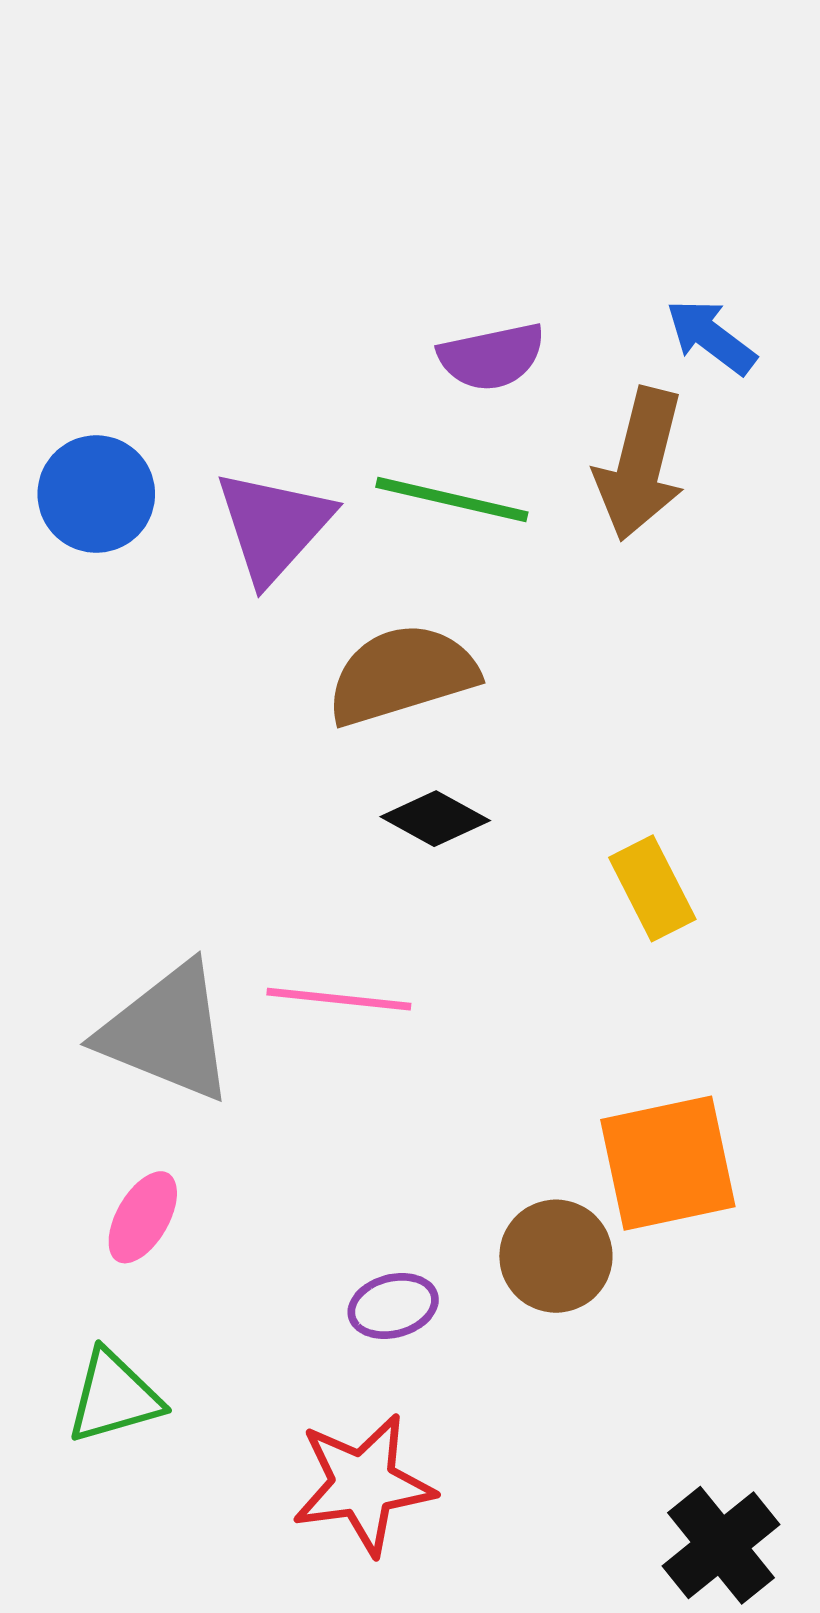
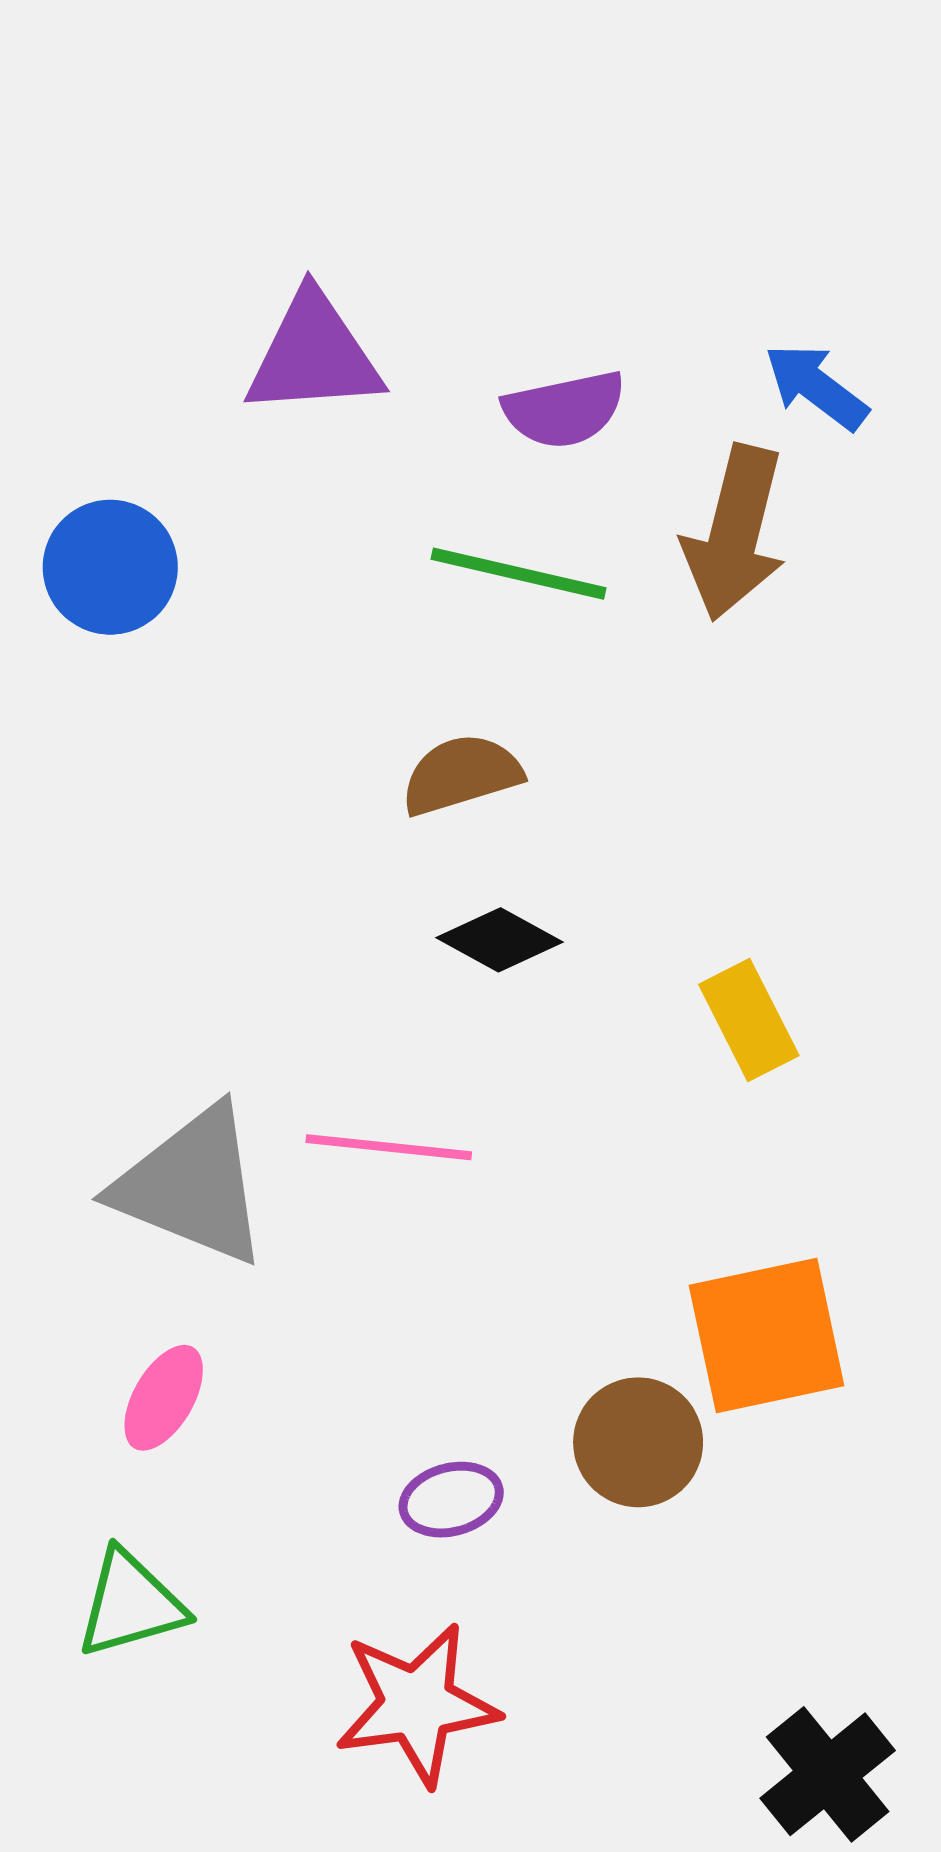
purple triangle: (273, 526) -> (314, 355), moved, turned 44
brown semicircle: (402, 675) -> (461, 775), size x0.7

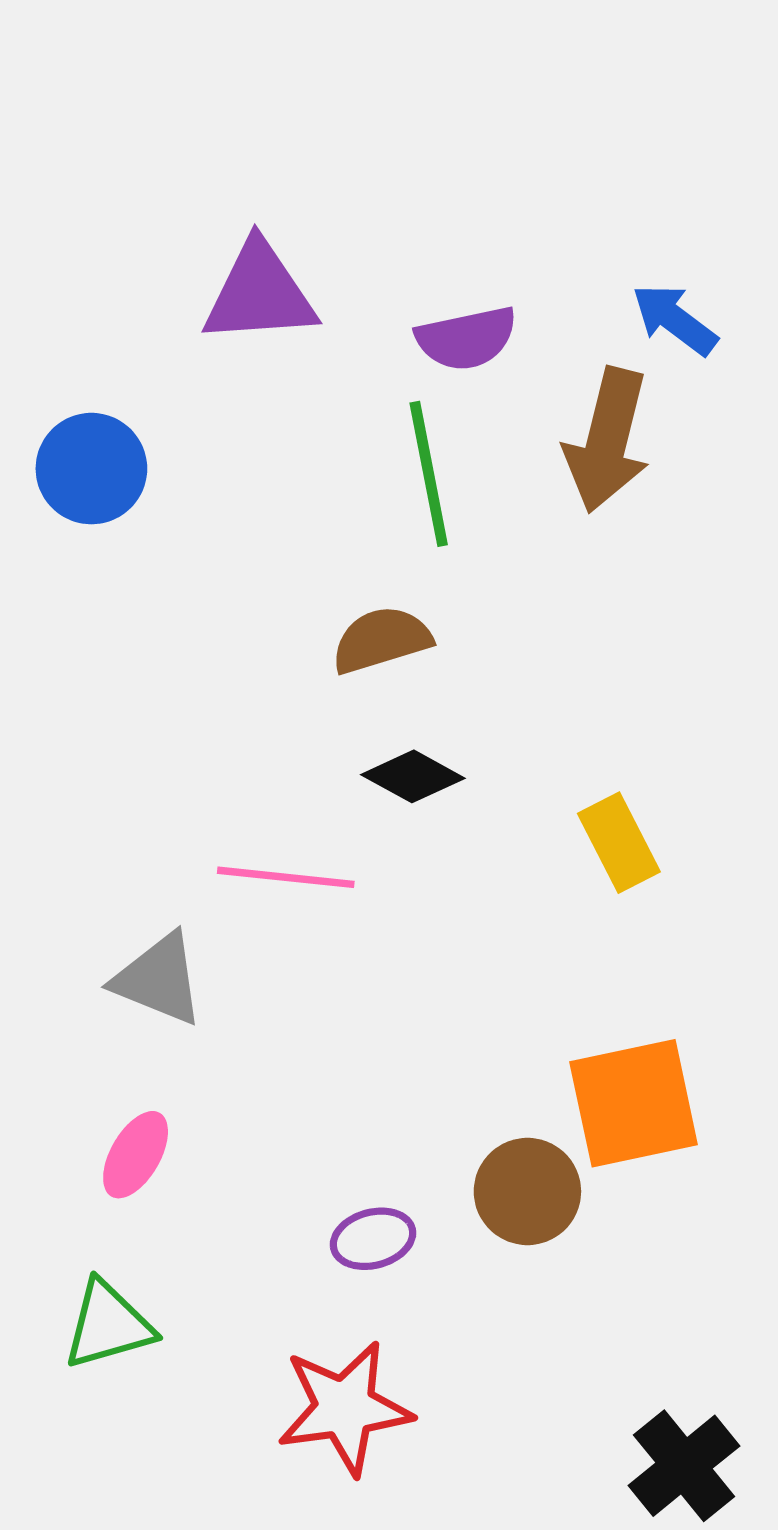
green line: (519, 574) -> (429, 474), turned 66
pink line: (389, 1147) -> (286, 877), moved
gray triangle: (192, 1185) -> (159, 979), size x0.7

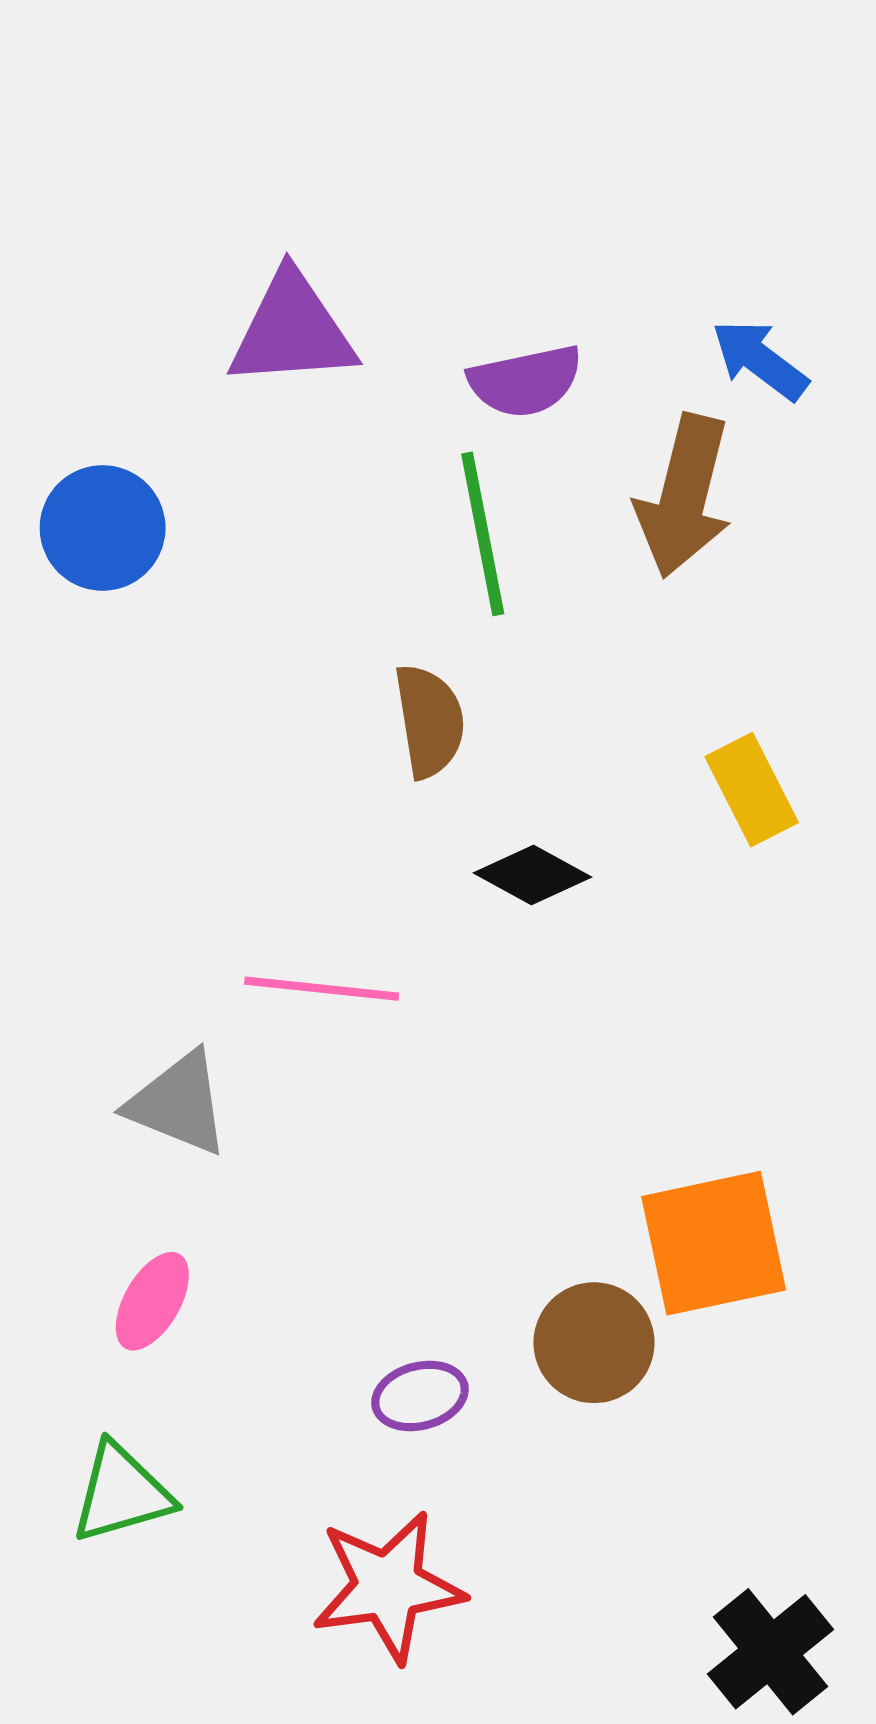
brown semicircle: (381, 640) -> (429, 721), turned 98
black diamond: (413, 776) -> (532, 875), moved
yellow rectangle: (619, 843) -> (752, 790), moved

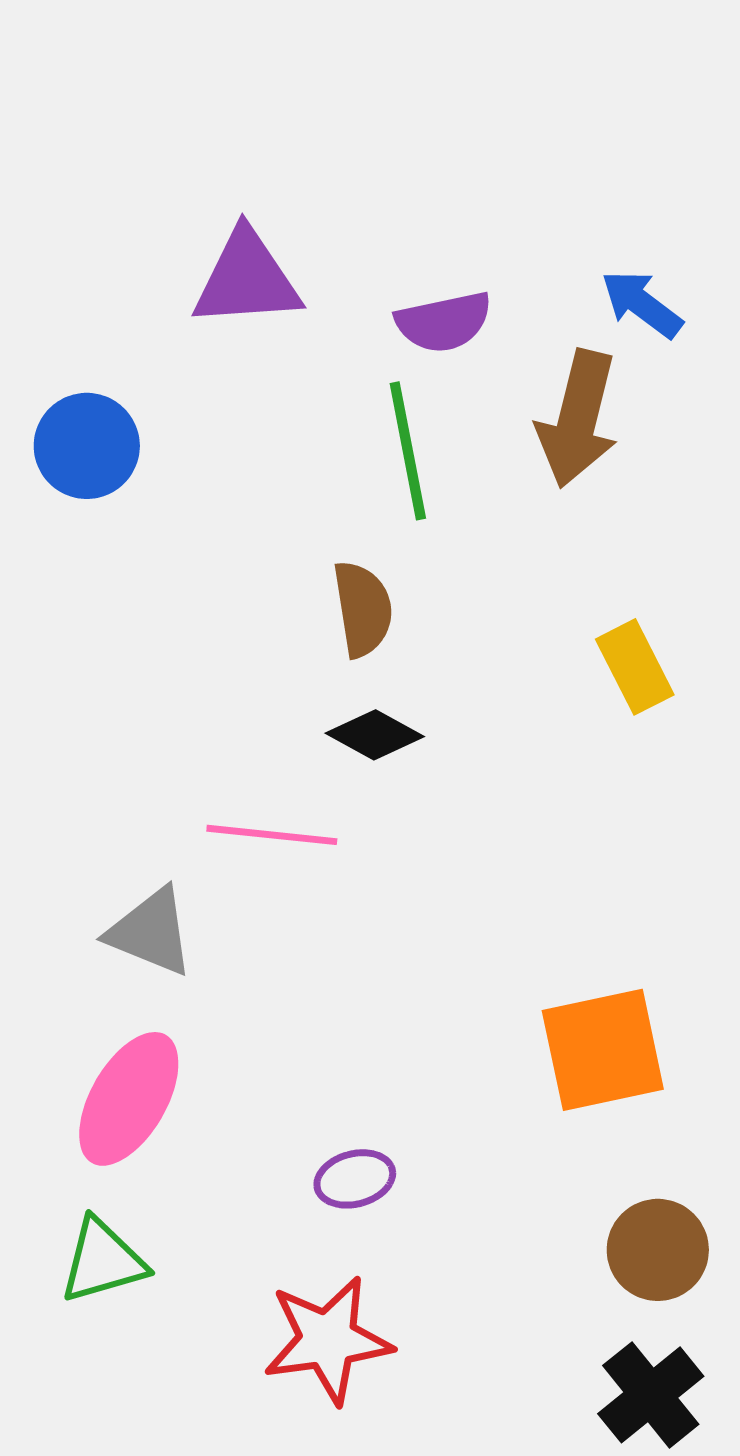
black diamond: (532, 875) -> (375, 735), moved
pink ellipse: (152, 1301) -> (129, 1099), size x1.6
brown circle: (594, 1343) -> (658, 1250), moved

